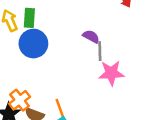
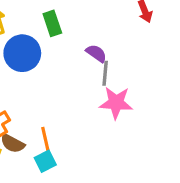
green rectangle: (29, 18) -> (52, 23), moved, turned -30

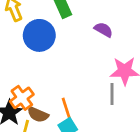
gray line: (105, 73) -> (112, 94), moved

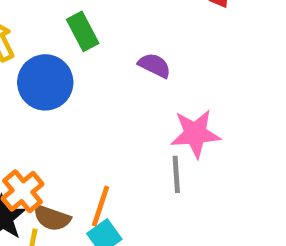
orange line: (67, 110) -> (101, 206), turned 40

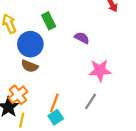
gray line: (176, 174) -> (91, 101), moved, turned 35
brown semicircle: (52, 218) -> (30, 66), moved

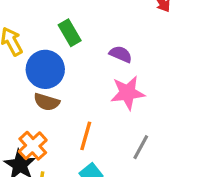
pink star: (100, 70) -> (128, 93), moved
orange line: (54, 103) -> (86, 136), moved

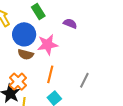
pink star: (128, 93) -> (48, 45), moved

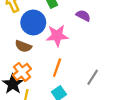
brown semicircle: (26, 54) -> (23, 46), moved

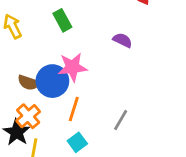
purple semicircle: (83, 16) -> (122, 40), moved
blue circle: (33, 23) -> (52, 81), moved

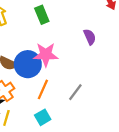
purple semicircle: (122, 40) -> (90, 37), turned 35
gray line: (121, 120) -> (75, 92), moved

